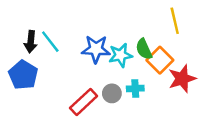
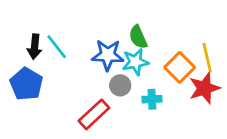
yellow line: (175, 21) -> (207, 58), moved
green semicircle: (144, 49) -> (138, 37), moved
gray circle: (112, 93) -> (120, 85), moved

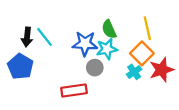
yellow line: (207, 58) -> (147, 28), moved
cyan cross: (152, 99) -> (134, 72), moved, turned -32
red rectangle: (94, 114) -> (74, 91), turned 35

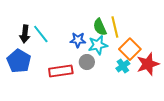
yellow line: (147, 28) -> (115, 27), moved
blue star: (85, 44) -> (78, 40), size x0.7
red rectangle: (74, 91) -> (61, 71), moved

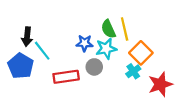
cyan line: (41, 34) -> (42, 51), moved
red star: (148, 64) -> (160, 84), moved

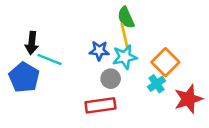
green semicircle: (108, 29) -> (126, 18), moved
yellow line: (125, 29) -> (125, 37), moved
cyan line: (42, 51) -> (50, 60), turned -30
red rectangle: (66, 77) -> (100, 105), moved

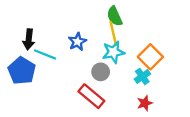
blue star: (99, 51) -> (77, 42), moved, turned -30
red star: (188, 99) -> (145, 103), moved, size x0.6
red rectangle: (100, 105) -> (91, 96), turned 48

